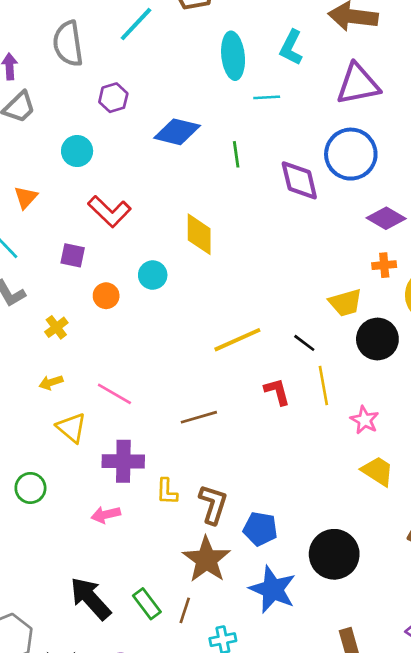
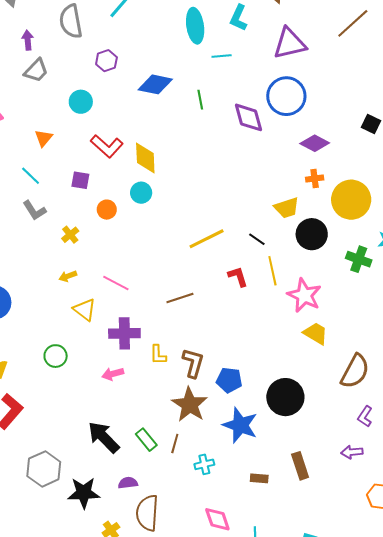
yellow diamond: (199, 234) -> (145, 158), moved
pink star: (365, 420) -> (304, 295), size x1.6

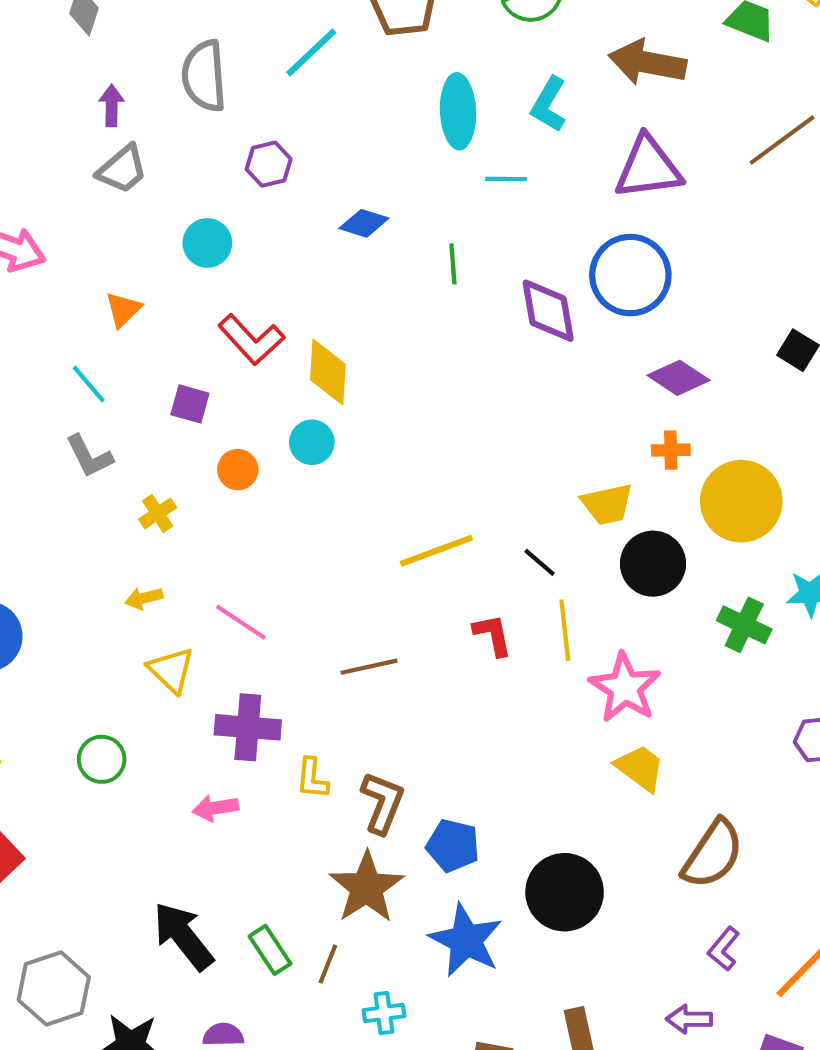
blue diamond: (155, 84) -> (364, 223), size x0.7

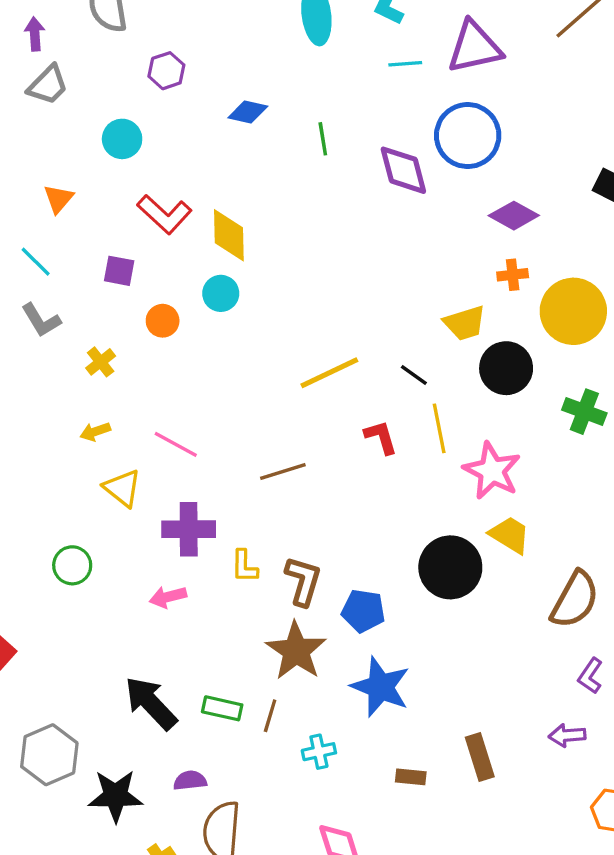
cyan line: (506, 179) -> (405, 64), moved
black circle: (565, 892) -> (450, 567), moved
green rectangle: (270, 950) -> (222, 708), turned -39

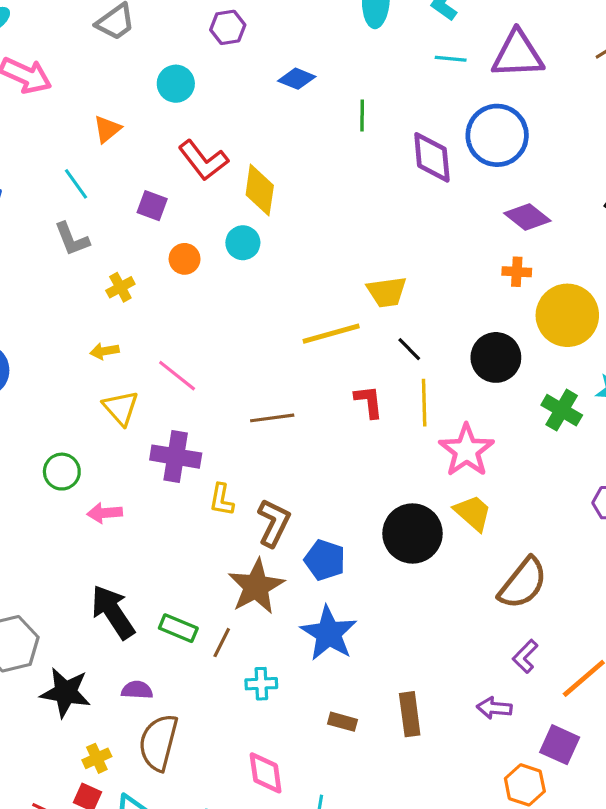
yellow trapezoid: (465, 323) -> (387, 292), moved
pink arrow: (168, 597) -> (105, 513), moved

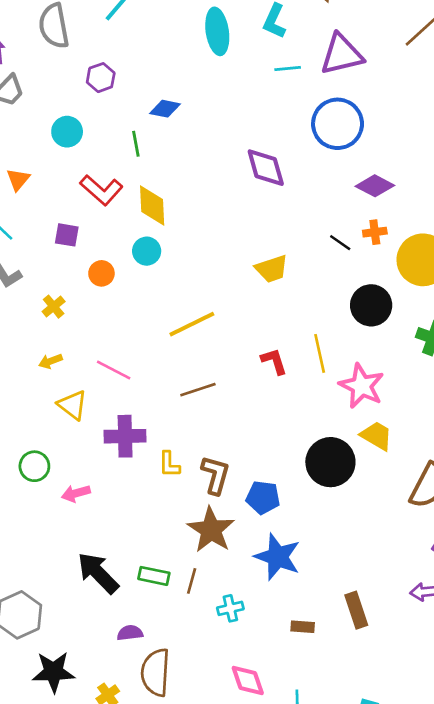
green line: (362, 115) -> (136, 144), moved
purple diamond: (432, 157) -> (266, 168), moved
yellow line: (331, 334) -> (192, 324), moved
black line: (409, 349) -> (340, 243), moved
black star: (65, 692) -> (54, 672), moved

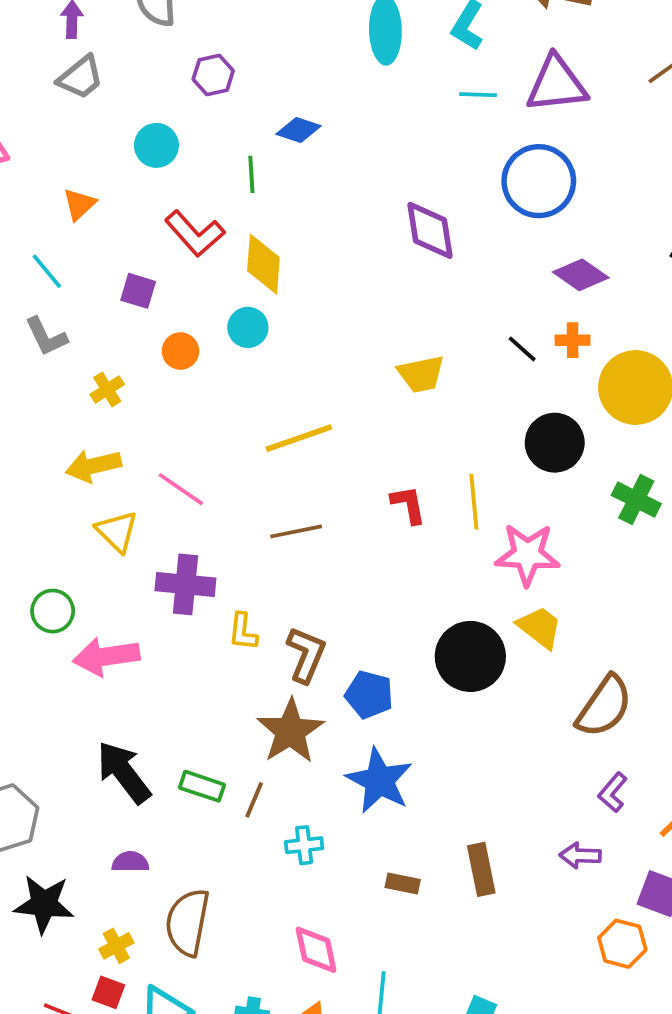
yellow arrow: (50, 361) -> (93, 466), size x1.6
pink star: (362, 386) -> (527, 554), turned -30
pink arrow: (76, 493) -> (106, 656), size x1.6
purple semicircle: (130, 633) -> (130, 862), moved

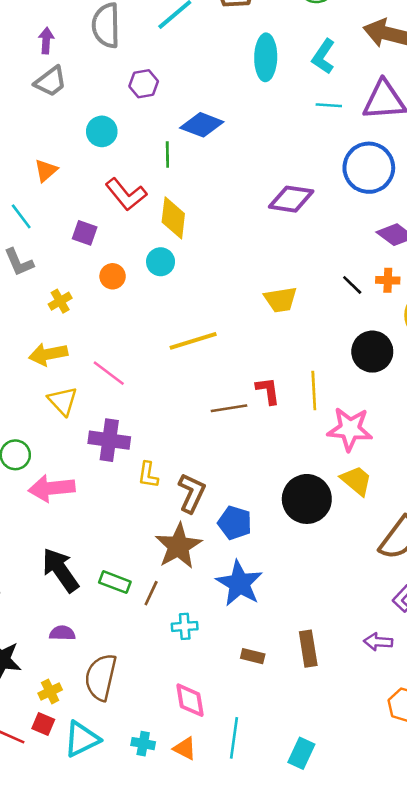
blue diamond: (298, 130) -> (202, 125), size x1.4
purple diamond: (430, 230) -> (291, 199), turned -75
brown line: (296, 531) -> (229, 408), moved

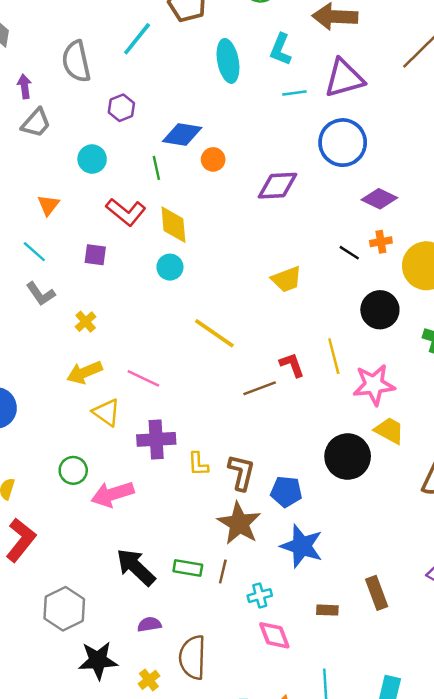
orange circle: (113, 276) -> (213, 159), moved
yellow line: (193, 341) -> (214, 333), turned 63
pink diamond: (190, 700) -> (274, 635), moved

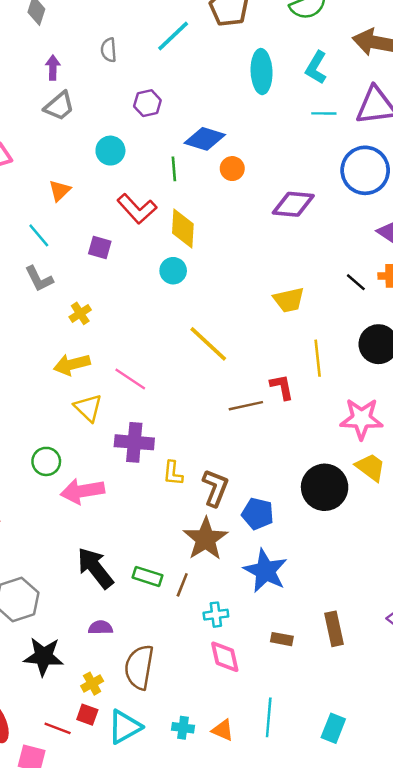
gray semicircle: (76, 61) -> (109, 50), size x0.6
yellow line: (334, 356) -> (318, 358), moved

